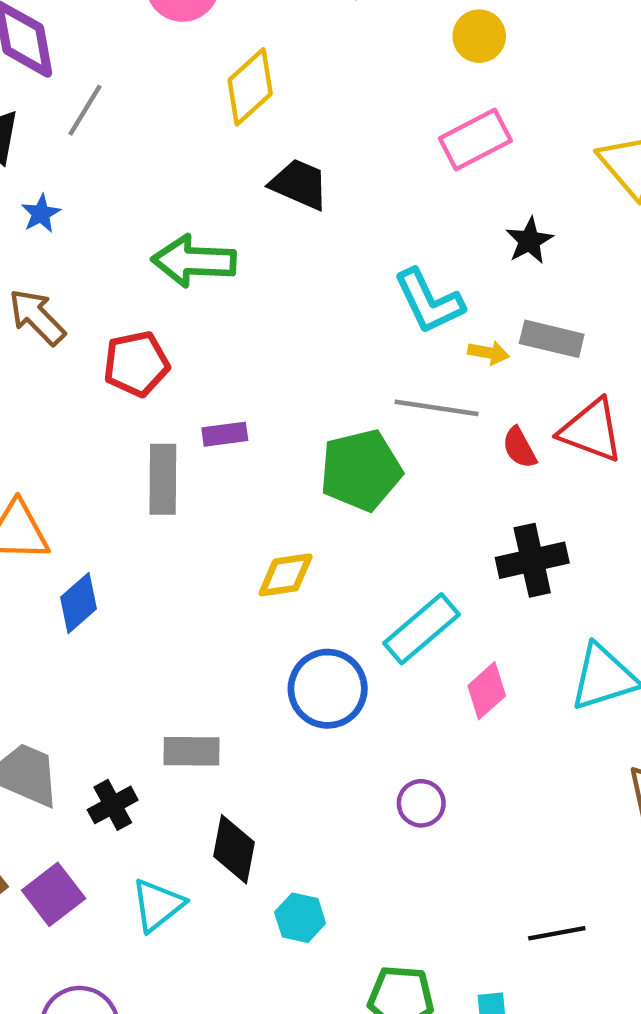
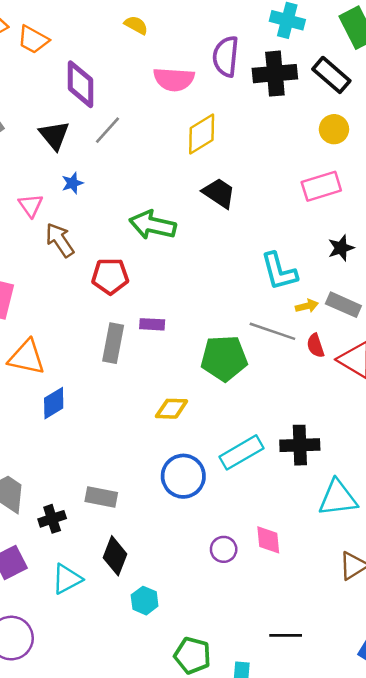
yellow arrow: (488, 353) -> (307, 306), turned -35
red semicircle: (519, 448) -> (315, 346), moved
black cross: (532, 560) -> (300, 445), moved
pink diamond: (487, 691) -> (268, 540), moved, turned -64

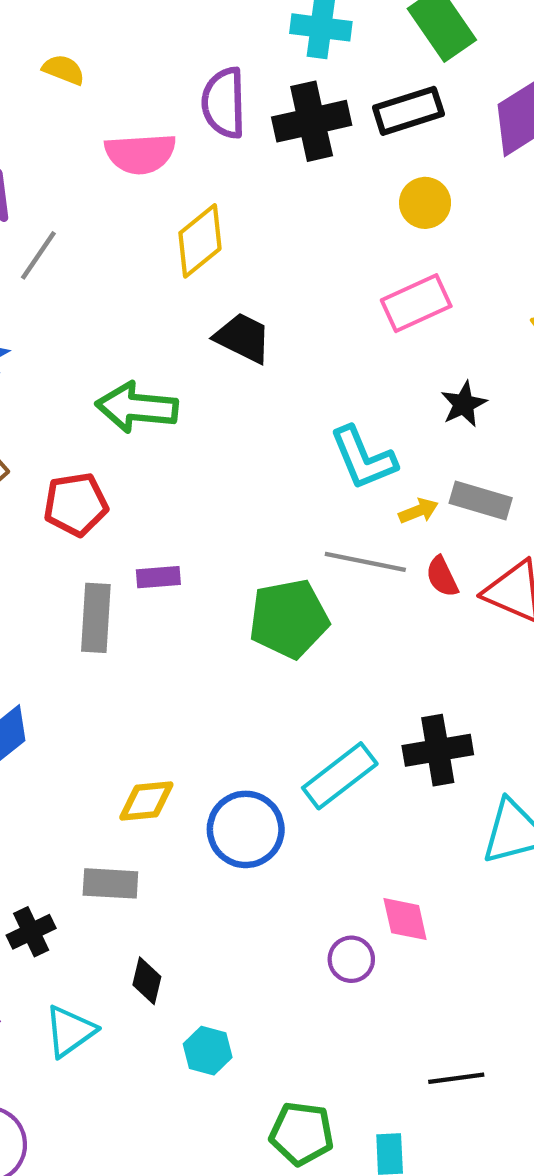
black rectangle: (331, 75) -> (408, 111), turned -51
yellow diamond: (172, 409) -> (146, 801), moved
purple circle: (224, 549) -> (351, 959), moved
black diamond: (115, 556) -> (147, 981), size x0.7

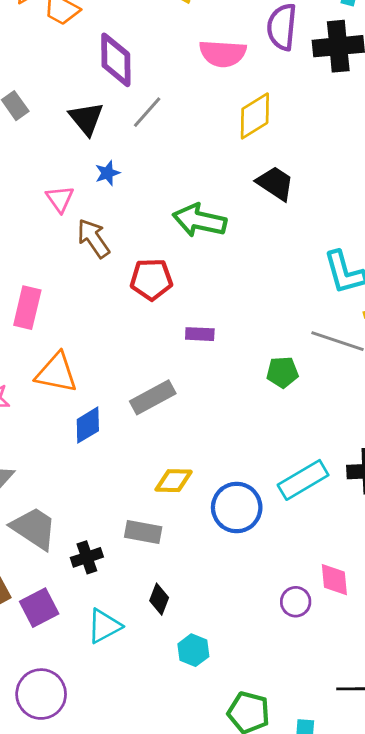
gray rectangle: (96, 618) -> (153, 397), moved, turned 51
green pentagon: (289, 619) -> (282, 372), size x0.6

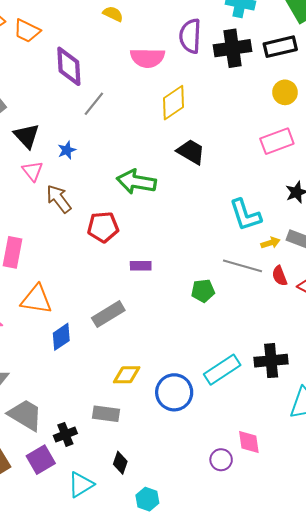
black triangle: (86, 119) -> (27, 136), moved
purple square: (39, 608) -> (41, 460), moved

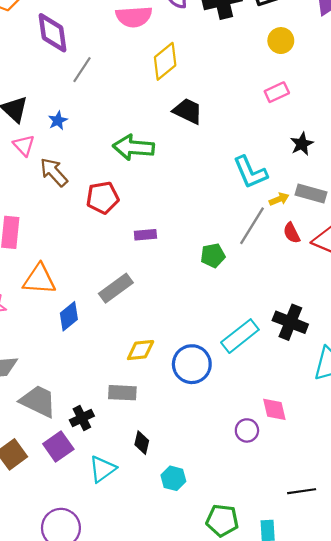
pink rectangle: (277, 141) -> (277, 92), size x0.7
gray line: (243, 266) -> (252, 226), turned -69
black cross: (271, 361) -> (290, 322), turned 32

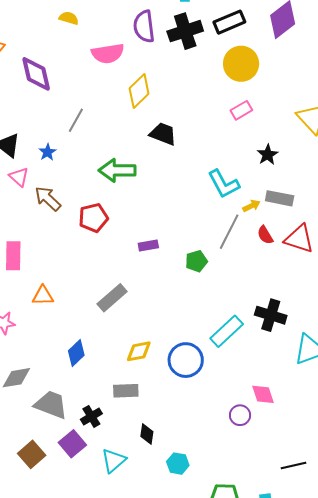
yellow circle: (281, 41) -> (241, 64), size x1.5
gray line: (82, 70) -> (76, 120), moved
purple rectangle: (145, 235) -> (148, 245), moved
orange triangle: (39, 279) -> (43, 296), size x0.7
blue diamond: (69, 316) -> (76, 353), moved

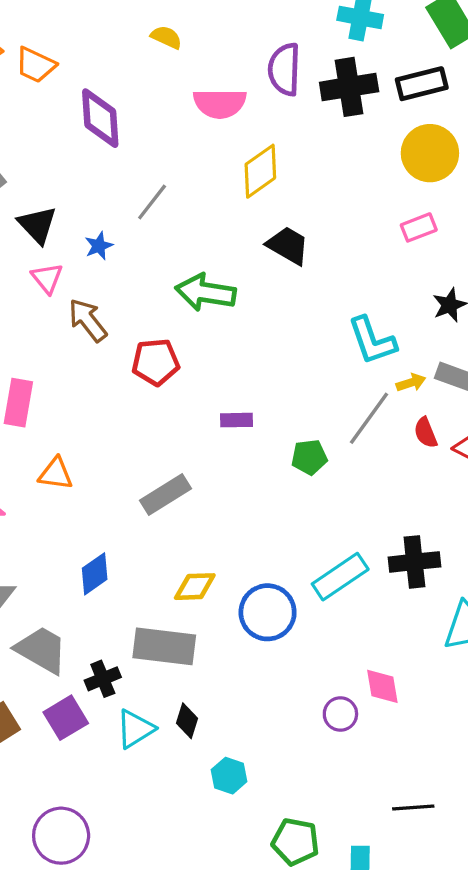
black cross: (271, 315) -> (414, 562), turned -32
gray rectangle: (126, 391) -> (164, 646), size x1.5
cyan triangle: (114, 461) -> (135, 729), moved

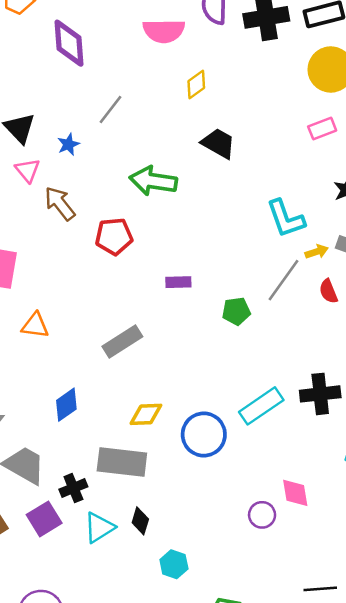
yellow diamond: (260, 171) -> (196, 85), size x0.7

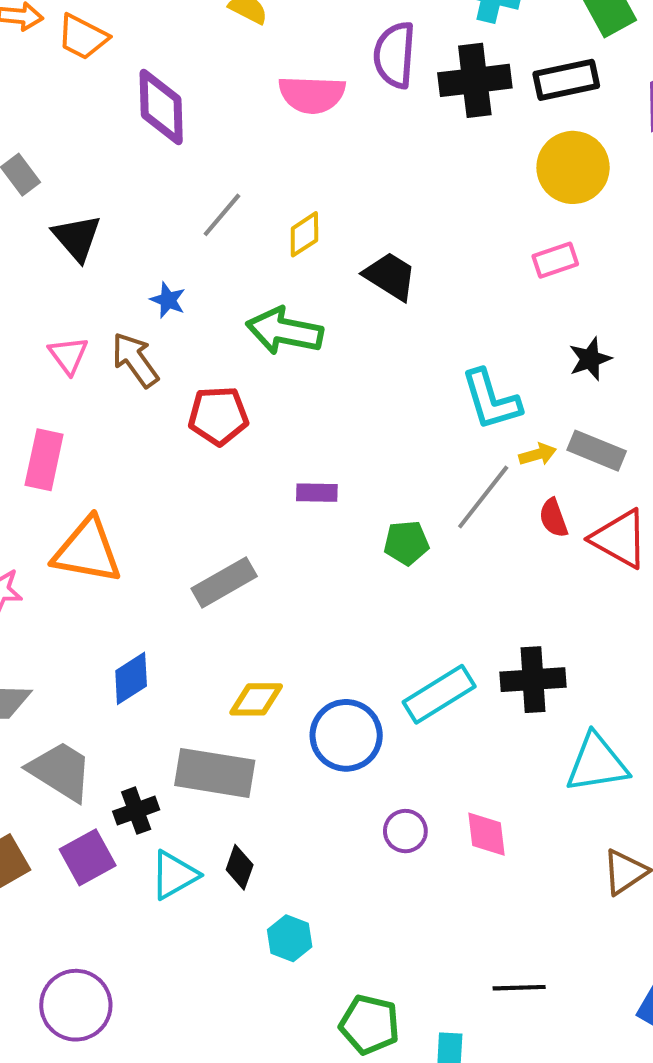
yellow diamond: (196, 85) -> (304, 234), moved
blue star: (68, 144) -> (168, 300), moved, turned -30
pink triangle: (28, 170) -> (68, 355), moved
orange triangle: (35, 325) -> (87, 551), size x1.6
purple circle: (262, 515) -> (405, 831), moved

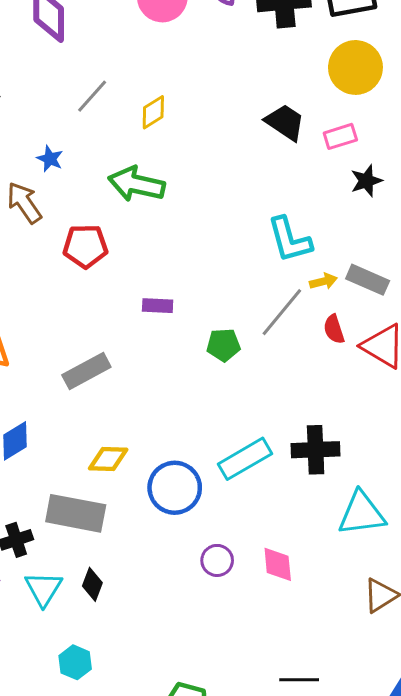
black trapezoid: (390, 276) -> (285, 122), moved
black star: (590, 359) -> (366, 181), moved
cyan triangle: (174, 875) -> (43, 589), turned -30
cyan hexagon: (290, 938) -> (75, 662), moved

